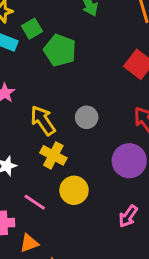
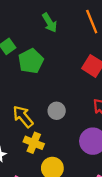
green pentagon: (60, 50) -> (31, 61), turned 30

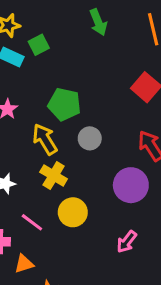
green pentagon: (31, 61) -> (64, 104), moved, turned 30

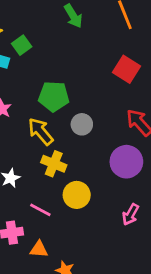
orange triangle: (24, 264) -> (39, 249), turned 30

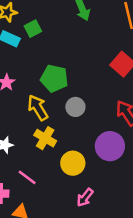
yellow circle: (77, 195) -> (73, 163), moved
pink arrow: (131, 214) -> (85, 198), moved

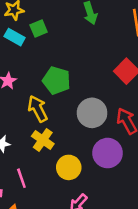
gray circle: (75, 107) -> (92, 113), moved, size x1.5
pink line: (27, 177) -> (21, 178), turned 30

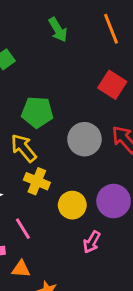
purple circle: (107, 153) -> (114, 201), moved

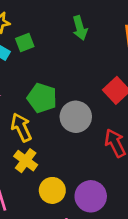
gray circle: (84, 139) -> (76, 117), moved

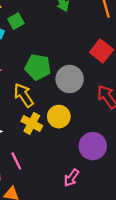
yellow circle: (52, 190) -> (59, 117), moved

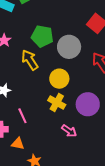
yellow cross: (32, 123) -> (57, 103), moved
pink arrow: (71, 178) -> (69, 131), turned -91

